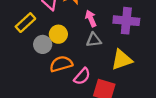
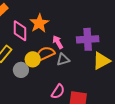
yellow triangle: (122, 60) -> (101, 61), moved
orange semicircle: (61, 64) -> (45, 54), moved

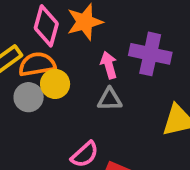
purple cross: (88, 39) -> (150, 54), moved
orange semicircle: (45, 54) -> (37, 64), moved

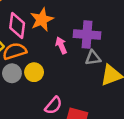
yellow circle: (55, 84) -> (34, 72), moved
gray triangle: (110, 99) -> (93, 58), moved

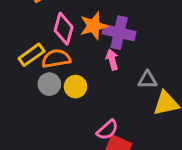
purple cross: (87, 35) -> (119, 33), moved
pink semicircle: (53, 105) -> (107, 130), moved

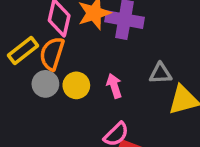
orange semicircle: (56, 59) -> (52, 54), turned -60
pink arrow: (112, 60) -> (114, 86), moved

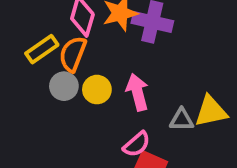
gray triangle: (160, 73) -> (182, 120), moved
pink arrow: (114, 86) -> (137, 92), size x1.4

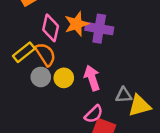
orange semicircle: (73, 54) -> (45, 54), turned 130
yellow triangle: (211, 111) -> (139, 106), moved

